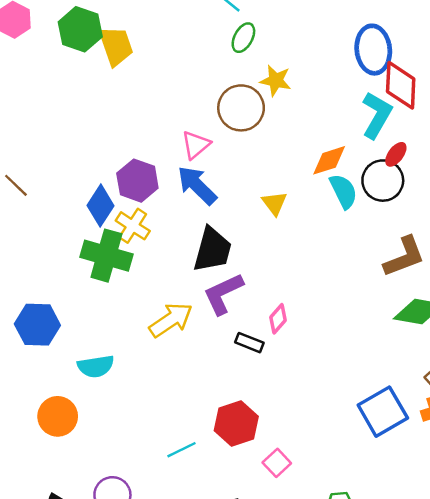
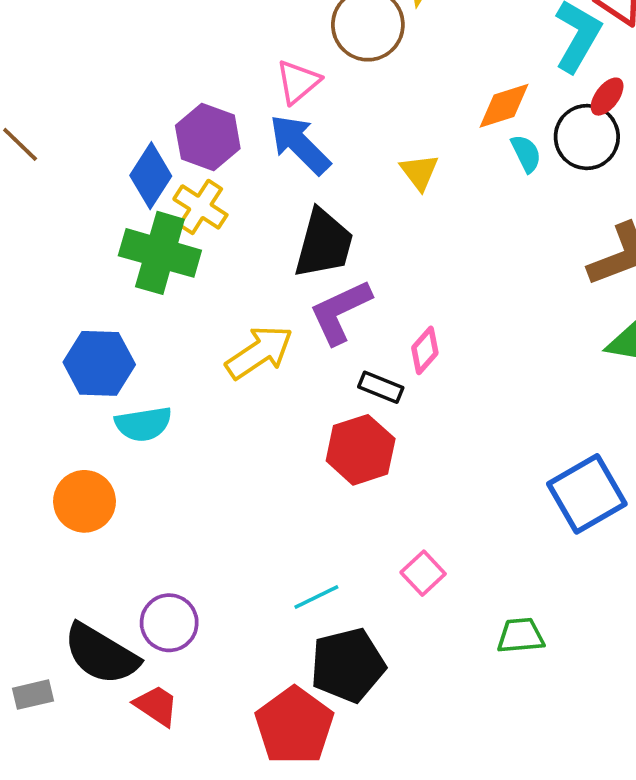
cyan semicircle: (343, 191) -> (526, 154), size x0.7
blue hexagon: (37, 325) -> (99, 363), moved
red hexagon: (236, 424) -> (361, 450), moved
cyan line: (181, 450) -> (316, 597), moved

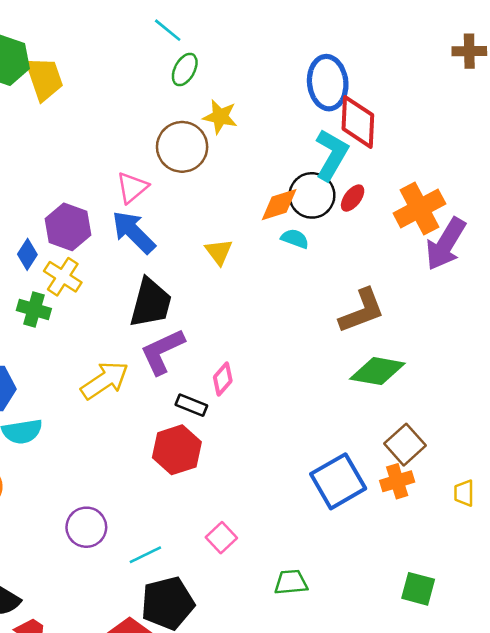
black circle: (587, 137) -> (312, 195), moved
cyan semicircle: (526, 154) -> (295, 239), turned -44
blue diamond: (151, 176) -> (27, 254), size x0.7
green cross: (160, 253) -> (34, 309), size x0.6
purple circle: (169, 623) -> (86, 527), moved

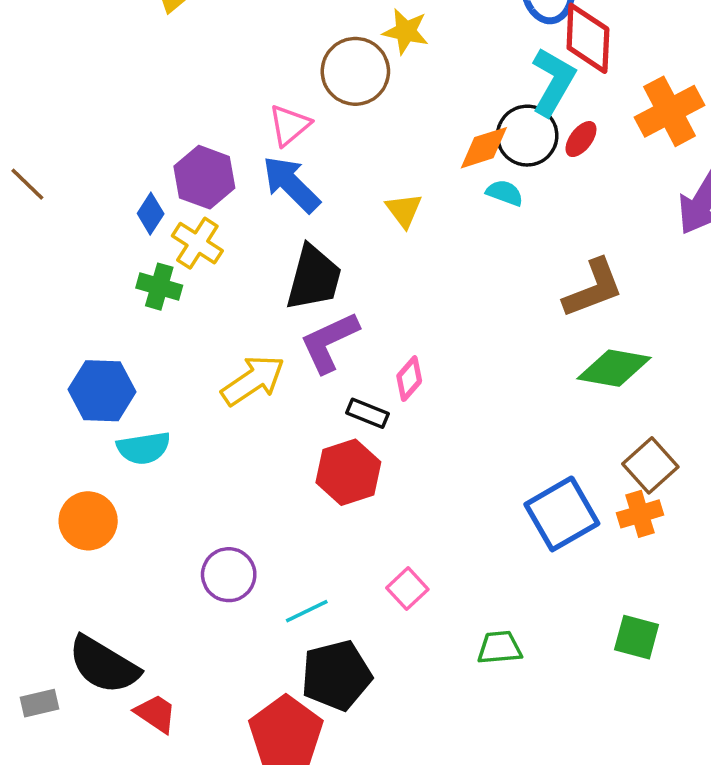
orange cross: (419, 209) -> (670, 111), moved
green square: (418, 589) -> (637, 637), moved

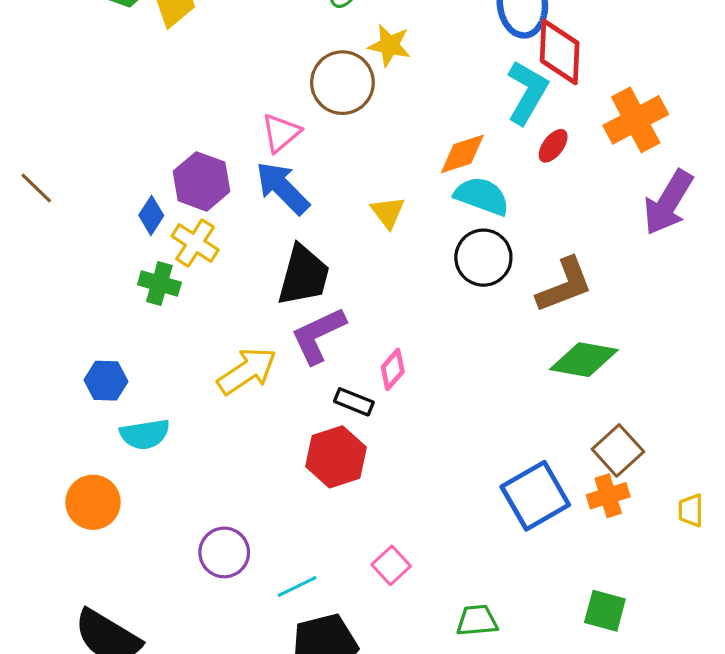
black circle: (527, 136) -> (483, 258), moved
cyan semicircle: (505, 193) -> (482, 196), size x1.6
blue hexagon: (102, 391) -> (106, 381), size x0.7

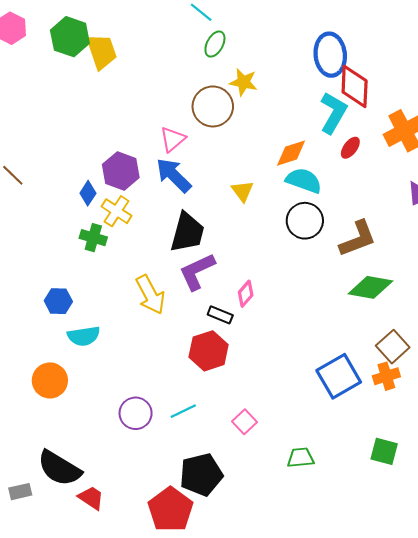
yellow arrow: (247, 371) -> (150, 295), turned 96
cyan line: (297, 586) -> (183, 411), moved

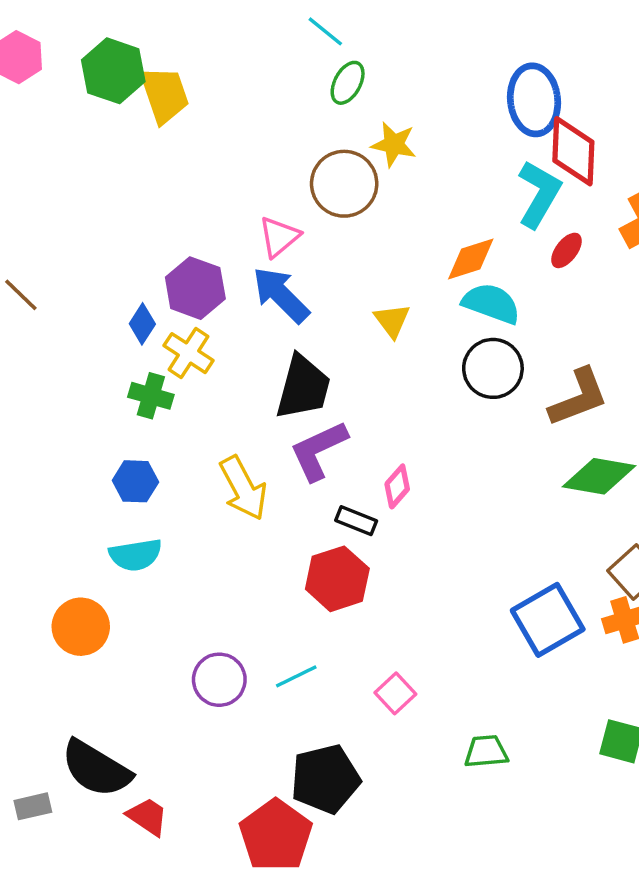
blue hexagon: (58, 301) -> (135, 481), moved

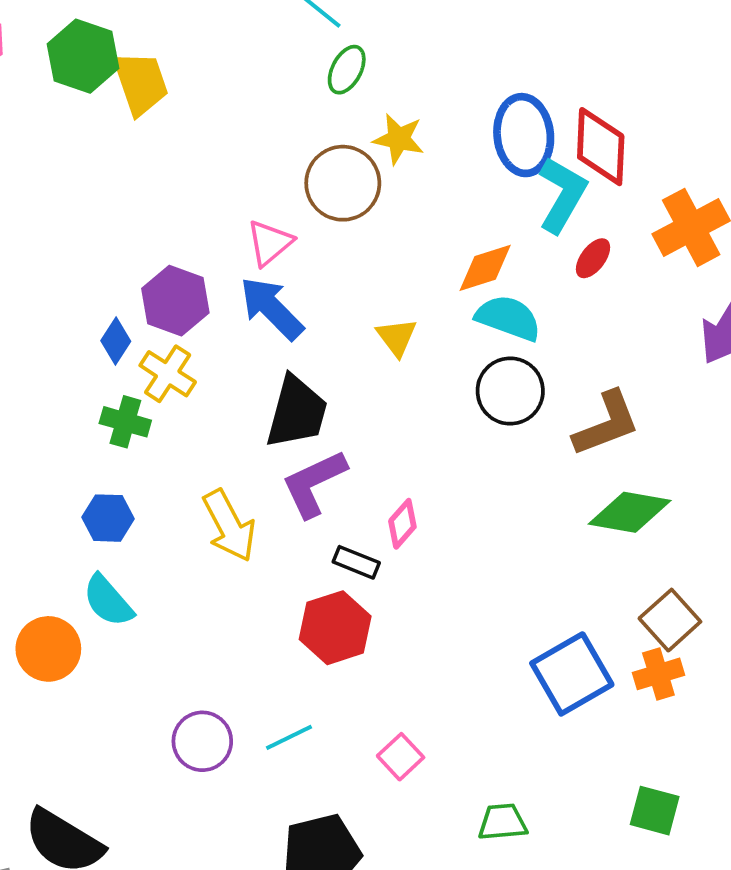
blue ellipse: (534, 100) -> (524, 135), moved
cyan semicircle: (135, 555) -> (108, 601), turned 58
orange circle: (81, 627) -> (48, 649), moved

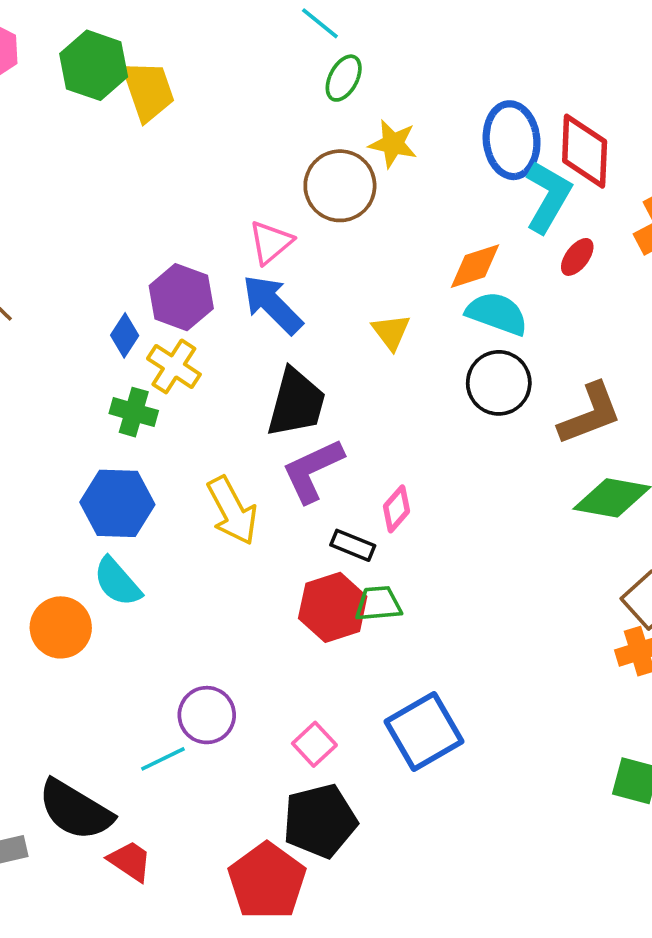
blue hexagon: (108, 518) -> (117, 503), size x1.5
blue square: (572, 674) -> (424, 731), moved
cyan line: (289, 737) -> (163, 759), moved
pink square: (401, 757) -> (314, 744), moved
green trapezoid: (503, 822) -> (378, 604), moved

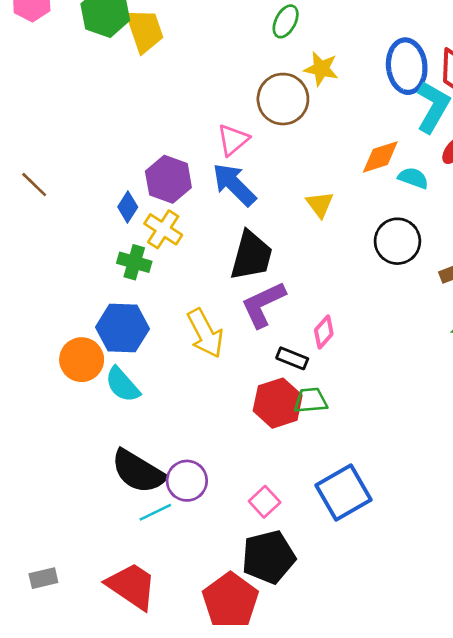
cyan semicircle: (497, 314) -> (413, 178), moved, size x0.7
orange circle: (61, 627) -> (82, 360), moved
black semicircle: (75, 810) -> (138, 471), moved
red trapezoid: (130, 861) -> (132, 586), size x1.6

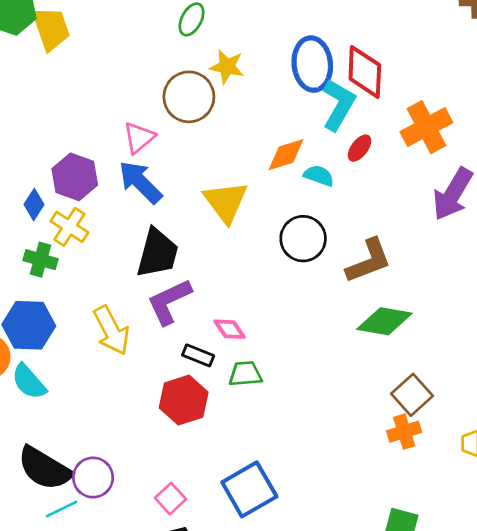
yellow triangle: (320, 204) -> (226, 202), size x1.6
pink diamond: (324, 332) -> (230, 329), turned -76
green trapezoid: (311, 400) -> (245, 374), moved

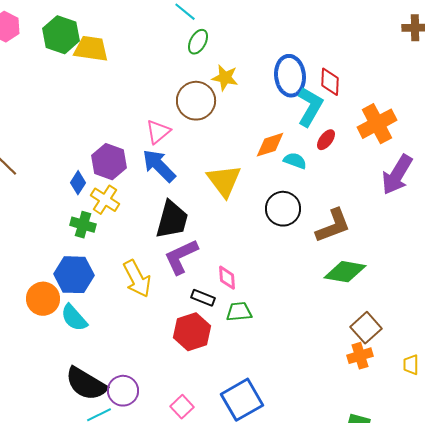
yellow trapezoid: (51, 29) -> (91, 49), turned -63
red diamond: (365, 72) -> (330, 82), size x0.7
pink diamond: (230, 329) -> (227, 278), turned 30

